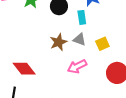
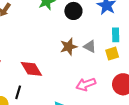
cyan rectangle: (82, 17) -> (116, 35), moved
pink arrow: (77, 66) -> (86, 84), moved

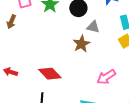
gray triangle: (90, 47) -> (93, 27), moved

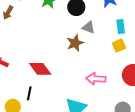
pink arrow: (106, 77) -> (96, 79), turned 30

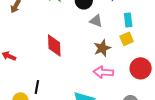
brown star: (75, 43) -> (102, 48), moved
red diamond: (40, 69) -> (54, 46), moved, turned 35

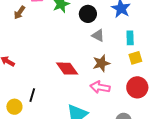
yellow square: (127, 39) -> (135, 58), moved
red diamond: (54, 46) -> (67, 69), moved, turned -40

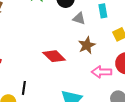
cyan rectangle: (130, 38) -> (103, 11), moved
pink arrow: (100, 87) -> (101, 72), moved

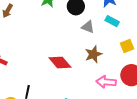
cyan rectangle: (103, 11) -> (112, 21), turned -56

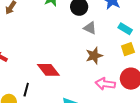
cyan rectangle: (112, 21) -> (125, 29), moved
red diamond: (60, 63) -> (48, 70), moved

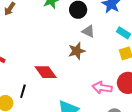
brown star: (94, 56) -> (77, 51), moved

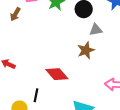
gray triangle: (88, 31) -> (96, 30), turned -32

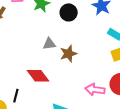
gray triangle: (96, 30) -> (49, 44), moved

